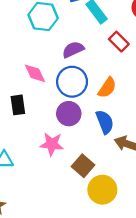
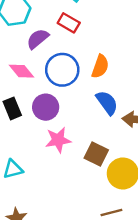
red rectangle: (119, 42) -> (69, 23), moved
purple semicircle: (73, 50) -> (38, 39), moved
purple circle: (69, 114) -> (46, 107), moved

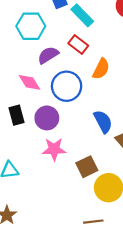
orange semicircle: (100, 66) -> (101, 69), moved
brown square: (96, 154) -> (87, 167), turned 30

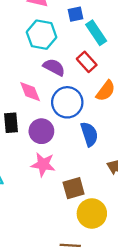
purple semicircle: (48, 55) -> (54, 67), turned 50
blue semicircle: (103, 122) -> (89, 134), moved

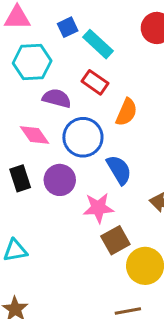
pink star: (43, 164) -> (98, 208), moved

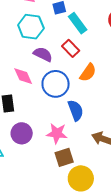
purple circle: (60, 180) -> (22, 133), moved

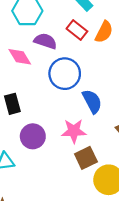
orange semicircle: (88, 73) -> (104, 32), moved
pink diamond: (23, 76) -> (20, 57), moved

